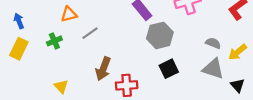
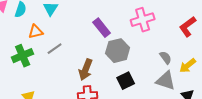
green cross: (54, 41) -> (23, 56), size x1.5
gray semicircle: (213, 43) -> (166, 58), turned 32
brown arrow: (103, 69) -> (86, 70), moved

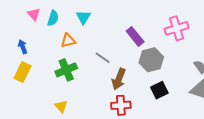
gray line: (55, 49) -> (103, 58), moved, turned 70
green cross: (23, 56) -> (66, 70), moved

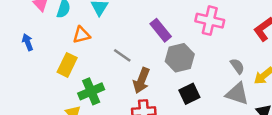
pink cross: (177, 28) -> (210, 21), turned 30
green cross: (66, 70) -> (91, 91), moved
yellow rectangle: (23, 72) -> (67, 65), moved

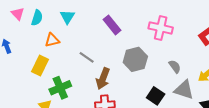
purple rectangle: (161, 30) -> (112, 25), moved
gray semicircle: (237, 66) -> (175, 66), moved
black square: (189, 94) -> (156, 96), moved, turned -30

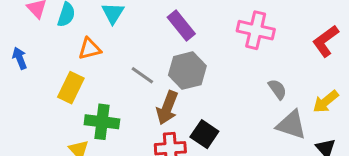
gray hexagon: (135, 59) -> (187, 71), moved
green cross: (60, 88) -> (102, 122), turned 30
black square: (156, 96) -> (204, 134), moved

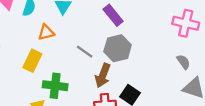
pink cross: (256, 30) -> (186, 23), moved

